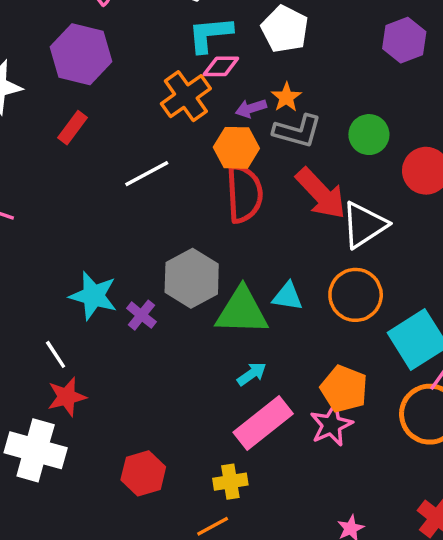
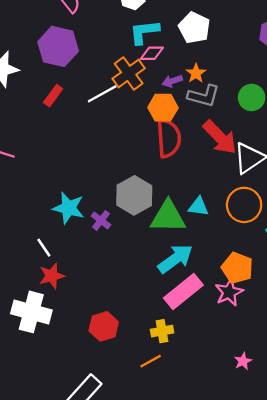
white line: (147, 174) -> (102, 94), moved
cyan arrow: (252, 374) -> (175, 259), size x1.8

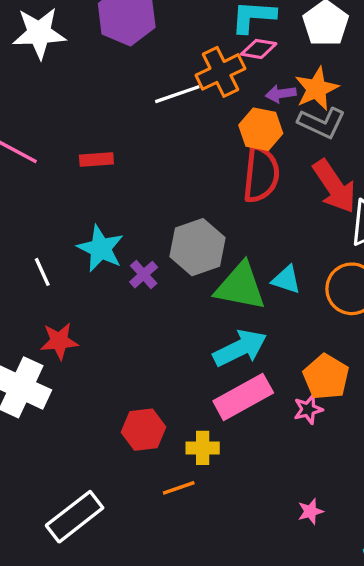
orange star: (196, 73) -> (316, 89), size x1.5
red rectangle: (53, 96) -> (96, 160), moved, turned 40
white line: (44, 248) -> (42, 272), moved
pink star: (229, 292) -> (308, 409), size x0.7
red hexagon: (104, 326) -> (144, 430), moved

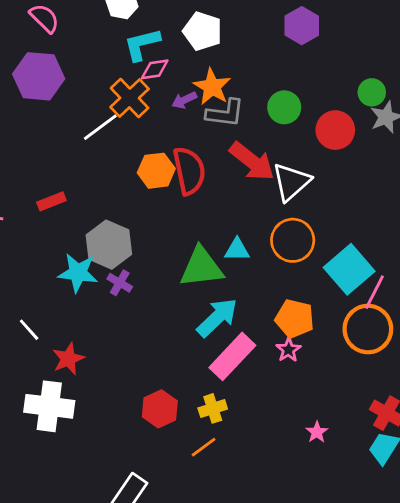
orange hexagon: (261, 129) -> (156, 171), moved
gray hexagon: (197, 247) -> (109, 245), moved
white line: (42, 272) -> (29, 330), moved

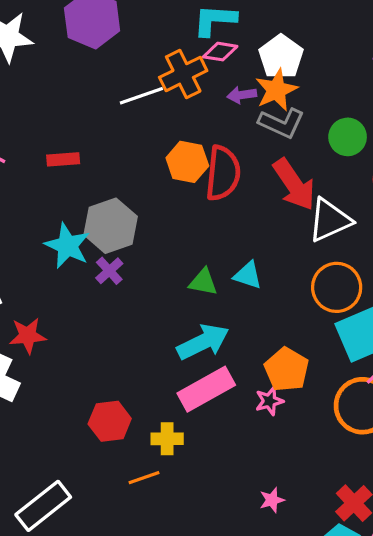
white pentagon: (203, 31) -> (281, 57), moved
orange circle: (293, 240) -> (337, 287), moved
green triangle: (201, 267) -> (203, 282), size x0.6

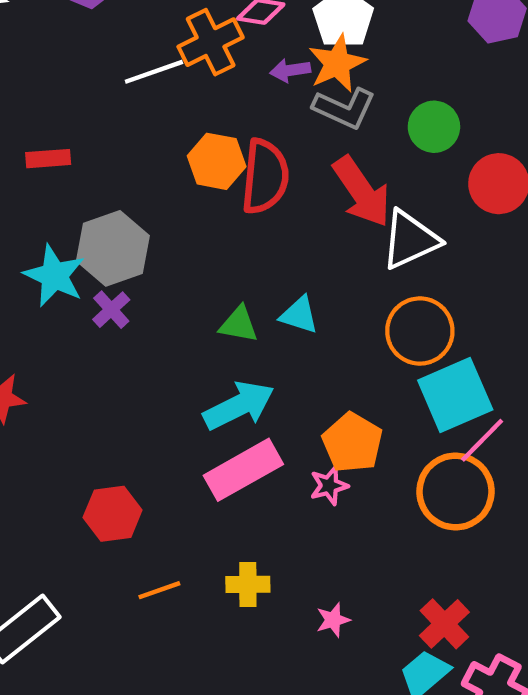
yellow cross: (167, 439) -> (248, 584), moved

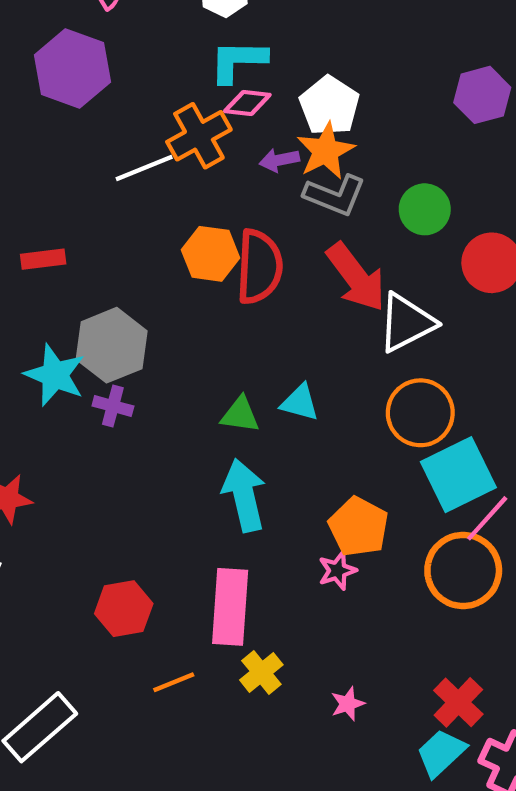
purple cross: (111, 310) -> (113, 406), turned -30
cyan arrow: (239, 406) -> (244, 495), turned -74
pink rectangle: (243, 470) -> (230, 607), moved, turned -54
yellow cross: (248, 584) -> (261, 672), turned -36

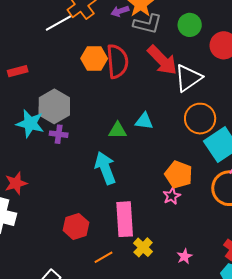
cyan arrow: (244, 495) -> (105, 168), moved

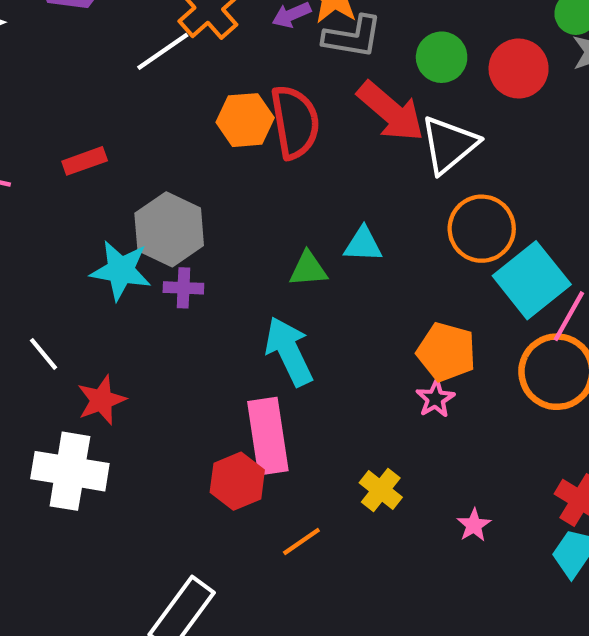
green circle: (190, 25) -> (442, 57), moved
pink rectangle: (125, 219) -> (268, 436), moved
yellow cross: (143, 247) -> (381, 490), moved

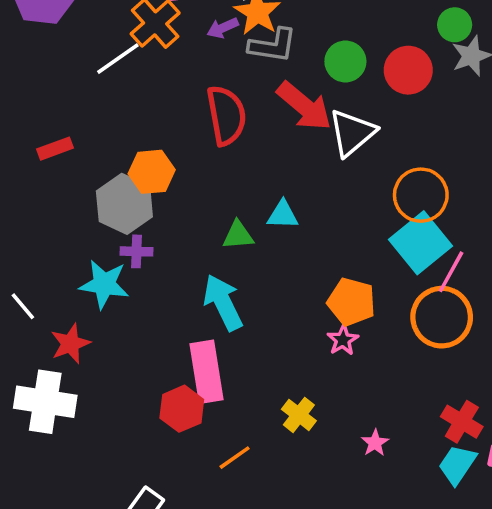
orange hexagon: (245, 120) -> (152, 172), moved
orange circle: (482, 229) -> (421, 195), moved
cyan star: (121, 270) -> (104, 284), moved

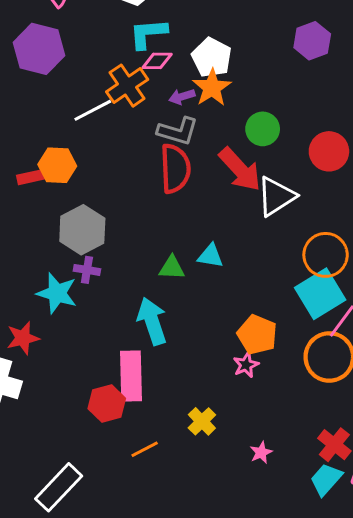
gray L-shape: (273, 45) -> (178, 131), moved
green circle: (345, 61) -> (263, 129), moved
orange hexagon: (152, 172) -> (57, 165), moved

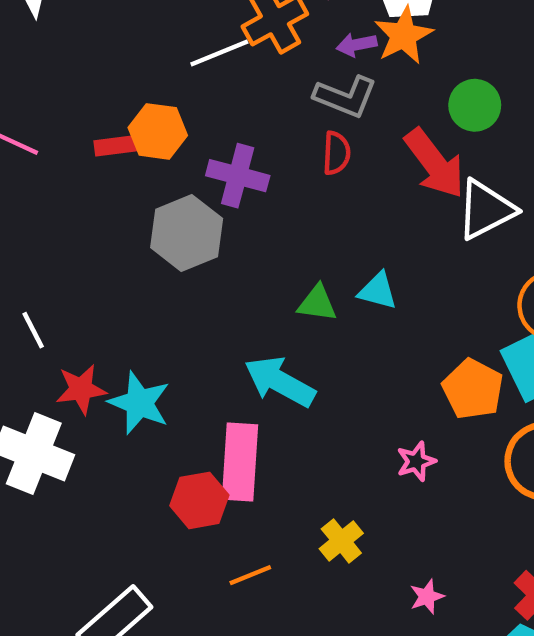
red semicircle: (175, 169) -> (336, 153), size x0.6
purple cross: (87, 270) -> (238, 176), moved, size x1.5
cyan star: (57, 293) -> (139, 403), moved
cyan arrow: (152, 321) -> (280, 382), turned -48
orange pentagon: (257, 335) -> (473, 389), moved

